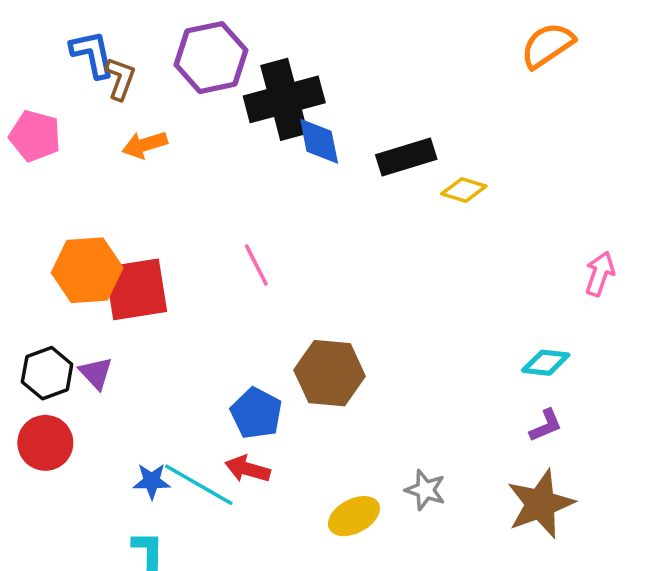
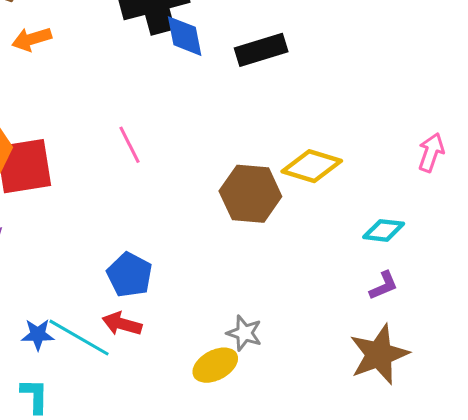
yellow diamond: (464, 190) -> (312, 166), moved, size x1.5
brown hexagon: (330, 373) -> (250, 194), moved
gray star: (425, 490) -> (244, 333), moved

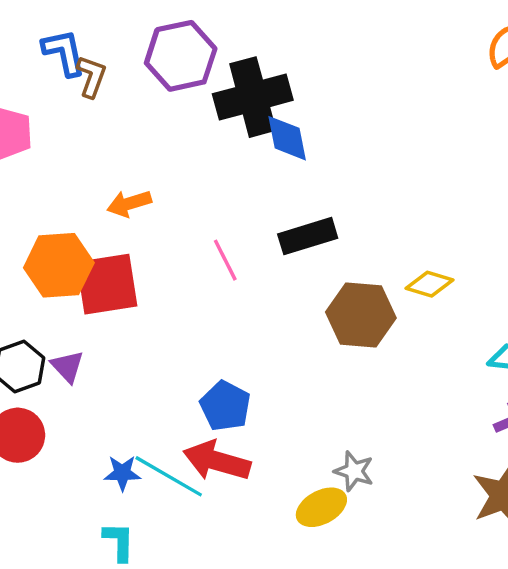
orange arrow: (32, 39) -> (129, 203), moved
black rectangle: (261, 50) -> (308, 236), moved
yellow diamond: (312, 166) -> (430, 284), size x0.7
red arrow: (122, 324) -> (217, 461), size x1.5

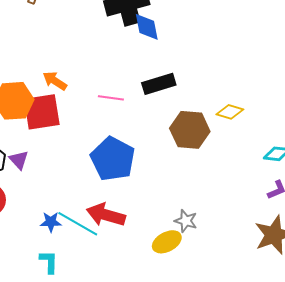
orange arrow: (129, 203) -> (55, 81), moved, turned 50
pink line: (225, 260) -> (111, 98), turned -55
blue pentagon: (225, 406) -> (113, 159), moved, size x1.5

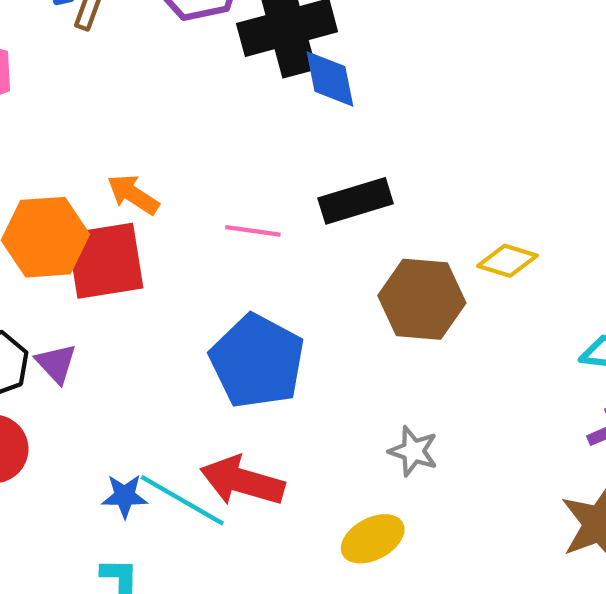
gray star: (186, 221) -> (413, 451), moved

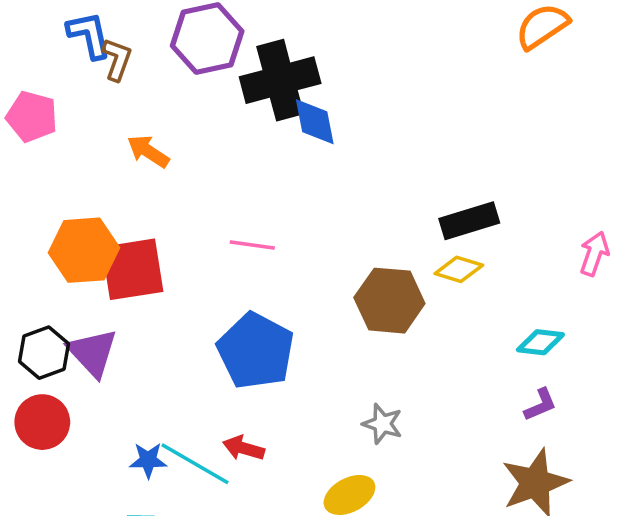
orange arrow: (133, 194) -> (148, 151), moved
black rectangle: (356, 201) -> (469, 221), moved
purple triangle: (56, 363) -> (93, 353), size x1.5
red arrow: (242, 481) -> (244, 448), size x0.6

